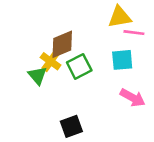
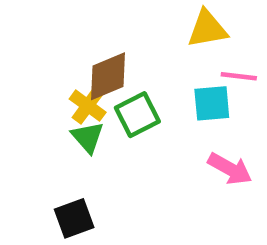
pink line: (134, 33) -> (239, 76), moved
green triangle: (37, 76) -> (88, 137), moved
black square: (71, 126) -> (74, 218), moved

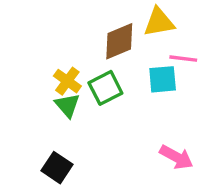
brown diamond: (108, 76) -> (119, 41), moved
pink arrow: (230, 169) -> (176, 157), moved
black square: (74, 218) -> (57, 168), turned -36

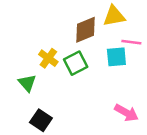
green triangle: (67, 105) -> (27, 83), moved

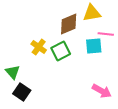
green triangle: (27, 83) -> (13, 72), moved
black square: (41, 120) -> (22, 92), moved

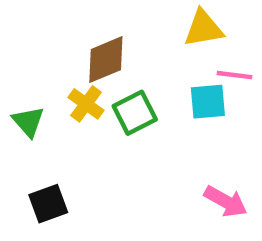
brown diamond: (69, 24) -> (106, 60), moved
green triangle: (13, 72) -> (28, 122), moved
black square: (22, 92) -> (48, 204), turned 36

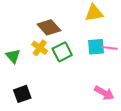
brown diamond: (106, 60) -> (49, 27), turned 70
pink line: (234, 75) -> (109, 48), moved

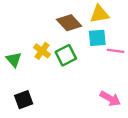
brown diamond: (49, 27) -> (69, 23), moved
cyan square: (96, 47) -> (97, 38), moved

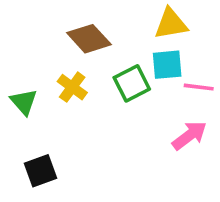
brown diamond: (69, 23) -> (89, 39), moved
green square: (66, 55) -> (132, 83), moved
pink arrow: (110, 99) -> (189, 135), moved, turned -66

